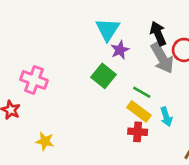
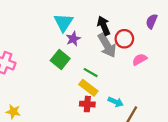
cyan arrow: (166, 117) -> (116, 102), moved, turned -48

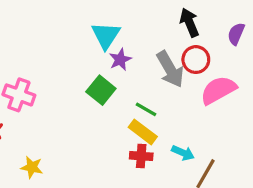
black arrow: (104, 26) -> (189, 23), moved
pink semicircle: (140, 59) -> (218, 90), size x1.6

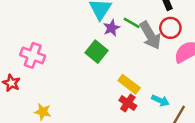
green line: (146, 109) -> (132, 23), moved
red cross: (141, 156) -> (128, 103), turned 30

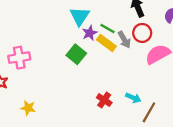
gray arrow: (150, 35) -> (124, 40), size x0.7
pink cross: (33, 55) -> (19, 58), turned -30
yellow rectangle: (129, 84) -> (106, 43), moved

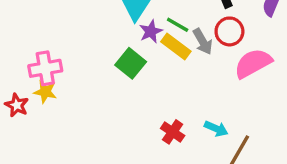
yellow star: (28, 108) -> (45, 92), moved

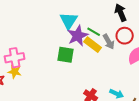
purple star: (151, 31) -> (78, 36), size x1.5
green square: (131, 63) -> (66, 55), turned -30

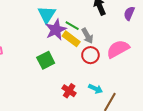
red circle: (125, 36) -> (90, 55), moved
green square: (66, 55) -> (46, 60), moved, turned -36

